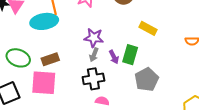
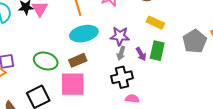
cyan ellipse: (44, 21) -> (84, 34), moved
yellow rectangle: (148, 28) -> (155, 23), moved
gray pentagon: (147, 79) -> (195, 41), moved

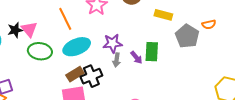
yellow rectangle: (155, 23) -> (163, 15), moved
green ellipse: (46, 61) -> (40, 51), moved
black cross: (122, 77) -> (91, 76), moved

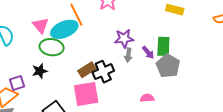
black star: (15, 30) -> (40, 71), moved
gray pentagon: (187, 36) -> (168, 66), moved
cyan ellipse: (77, 47) -> (64, 29), moved

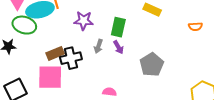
purple star: (124, 39) -> (84, 21), moved
green rectangle: (163, 46) -> (118, 27), moved
gray pentagon: (168, 66) -> (152, 65), moved

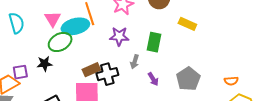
green ellipse: (24, 25) -> (60, 42), turned -45
orange semicircle: (195, 27) -> (231, 81), moved
purple arrow: (118, 47) -> (153, 79), moved

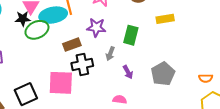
yellow rectangle: (187, 24) -> (165, 19), turned -36
black star: (45, 64) -> (23, 19), moved
brown rectangle: (91, 70) -> (72, 45), moved

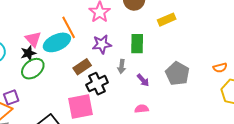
green ellipse: (37, 30) -> (33, 69), moved

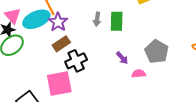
purple star: (102, 44) -> (58, 22), moved, turned -30
gray arrow: (122, 66) -> (97, 19), moved
pink semicircle: (142, 109) -> (139, 74), moved

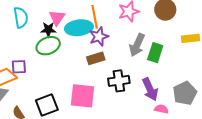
gray arrow: (97, 19) -> (137, 45), size x1.6
purple arrow: (122, 58) -> (150, 89), size x1.6
black cross: (76, 61) -> (119, 81), moved

